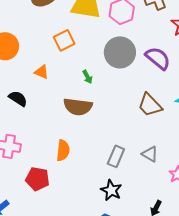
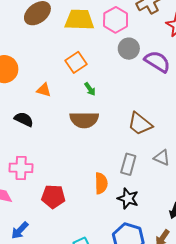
orange square: (64, 40) -> (76, 62), moved
gray circle: (120, 52) -> (129, 49), moved, size x0.7
brown trapezoid: (150, 105) -> (140, 124), moved
orange semicircle: (63, 150) -> (101, 183), moved

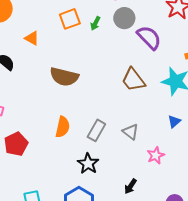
green arrow: (90, 89) -> (95, 23), moved, turned 48
brown trapezoid: (140, 124) -> (133, 80), moved
orange semicircle: (101, 183) -> (63, 127), moved
red pentagon: (53, 197) -> (16, 144), turned 30

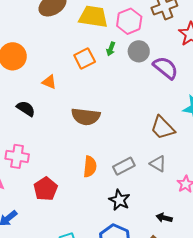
green arrow: (95, 23) -> (111, 49), moved
brown trapezoid: (133, 80) -> (163, 128), moved
gray rectangle: (96, 130) -> (124, 166), turned 40
black arrow: (130, 186) -> (164, 218), turned 77

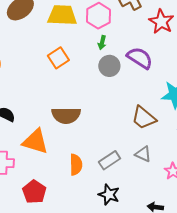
green arrow: (111, 49) -> (102, 43), moved
gray circle: (139, 51) -> (109, 66), moved
orange triangle: (49, 82) -> (35, 141), moved, size x1.8

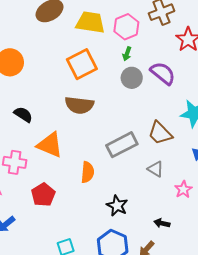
orange square: (58, 58) -> (82, 64), size x1.4
brown semicircle: (66, 115) -> (79, 105), moved
gray rectangle: (110, 160) -> (122, 145), moved, size x1.4

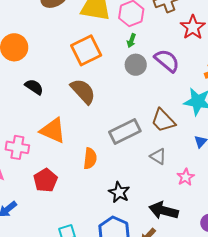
brown semicircle: (79, 105) -> (83, 91), turned -140
black semicircle: (23, 114) -> (34, 87), moved
black arrow: (162, 223) -> (164, 211), size x1.8

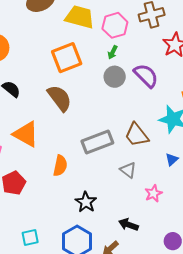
black arrow: (164, 211) -> (128, 225), size x0.7

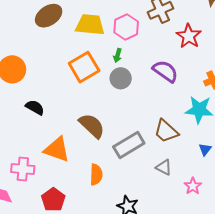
green arrow: (113, 52) -> (118, 55), moved
gray circle: (115, 77) -> (121, 78), moved
brown semicircle: (60, 98) -> (92, 126), moved

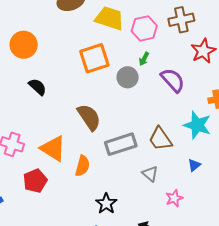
green arrow: (118, 55) -> (144, 59), moved
orange triangle: (57, 149) -> (53, 148), moved

